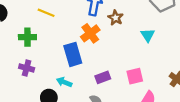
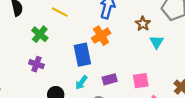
brown star: (116, 18) -> (143, 24), moved
green cross: (27, 37) -> (40, 34), turned 35
cyan arrow: (64, 82) -> (81, 83), moved, turned -80

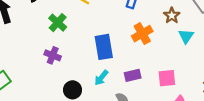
orange cross: (101, 36) -> (142, 34), moved

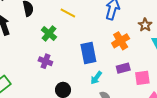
purple rectangle: (133, 75) -> (123, 68), moved
cyan arrow: (101, 78) -> (96, 78), moved

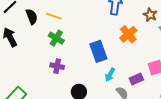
yellow line: (68, 13) -> (54, 16), moved
purple rectangle: (123, 68) -> (136, 79), moved

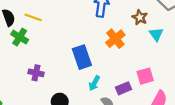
green cross: (56, 38) -> (20, 37), moved

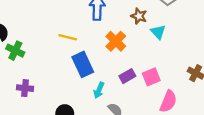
yellow line: (33, 17) -> (68, 37), moved
purple cross: (36, 73) -> (25, 88), moved
purple rectangle: (124, 88) -> (127, 76), moved

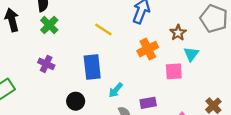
blue rectangle: (83, 64) -> (92, 67), moved
purple rectangle: (127, 76) -> (148, 103), moved
pink square: (151, 77) -> (174, 71), moved

